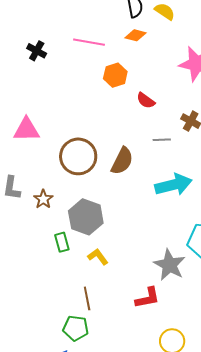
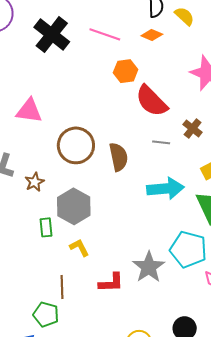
black cross: (37, 51) -> (52, 35), size x1.8
red semicircle: (146, 101) -> (152, 101), size x1.8
brown semicircle: (122, 161) -> (119, 157), turned -48
red L-shape: (147, 298) -> (111, 283), moved

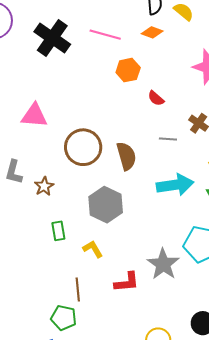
red semicircle: (152, 101) -> (156, 98), size x0.5
gray hexagon: (74, 206) -> (106, 205), moved

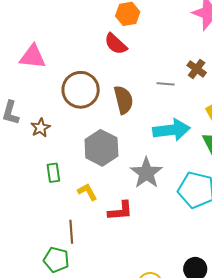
red semicircle: (156, 98) -> (116, 44), moved, size x1.4
gray star: (163, 264) -> (146, 173), moved
red L-shape: (127, 282) -> (120, 211), moved

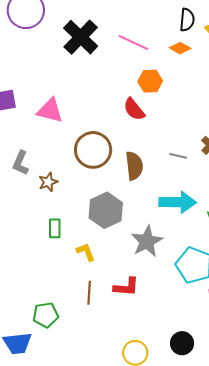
red L-shape: (120, 211) -> (126, 287), moved
brown line: (71, 232) -> (89, 293), moved
green pentagon: (56, 260) -> (46, 315), turned -30

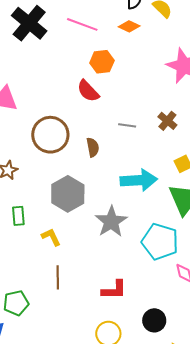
gray line: (178, 156) -> (127, 125), moved
brown semicircle: (134, 166) -> (93, 147), size x0.7
red L-shape: (126, 287) -> (114, 290), moved

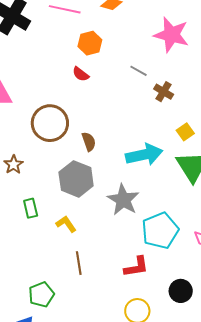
red semicircle: (88, 91) -> (81, 74), size x0.7
gray line: (127, 125) -> (139, 71), moved, turned 30
brown semicircle: (93, 147) -> (89, 142), moved
cyan pentagon: (160, 242) -> (160, 231), moved, turned -30

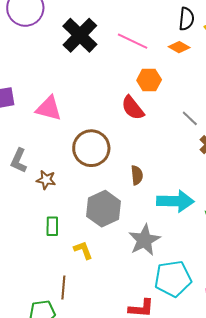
red semicircle: (81, 74) -> (133, 108), size x1.5
brown semicircle: (89, 142) -> (137, 175), moved
brown star: (14, 165) -> (46, 180), turned 30
brown line: (79, 263) -> (63, 288), moved

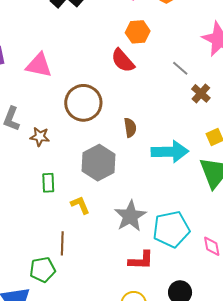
gray star: (144, 240) -> (130, 216), moved

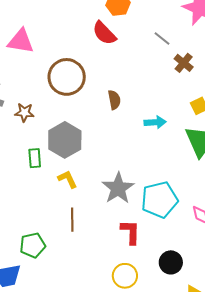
cyan arrow: (170, 152) -> (155, 122), size x0.6
gray hexagon: (98, 163) -> (65, 140), moved
brown line: (62, 243) -> (72, 220), moved
red L-shape: (141, 260) -> (131, 232), turned -88

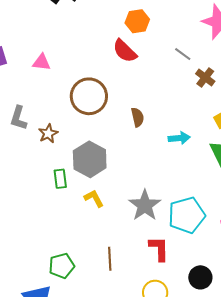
pink triangle: (21, 41) -> (42, 62), size x0.7
brown star: (24, 113) -> (48, 133), turned -30
brown line: (72, 220) -> (110, 259), moved

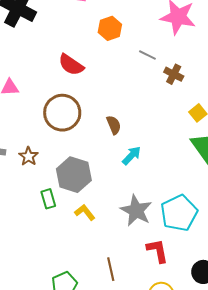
orange hexagon: (137, 21) -> (110, 28), moved
red semicircle: (125, 51) -> (71, 65), moved
cyan arrow: (179, 138) -> (132, 156), moved, turned -30

